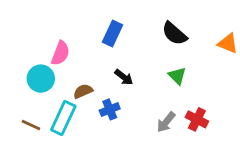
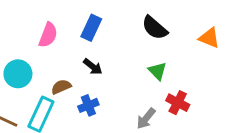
pink semicircle: (60, 53) -> (48, 35), moved
black arrow: (124, 77) -> (93, 67), moved
red cross: (197, 119) -> (178, 103), moved

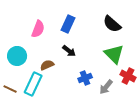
green triangle: (158, 71) -> (114, 54), size x1.5
blue cross: (88, 105) -> (85, 78), moved

